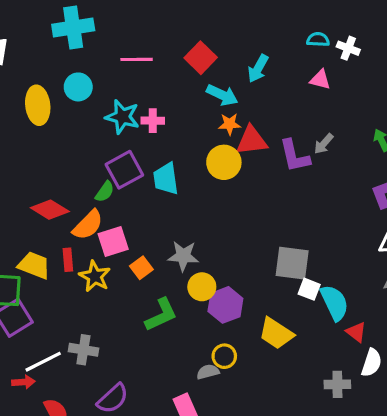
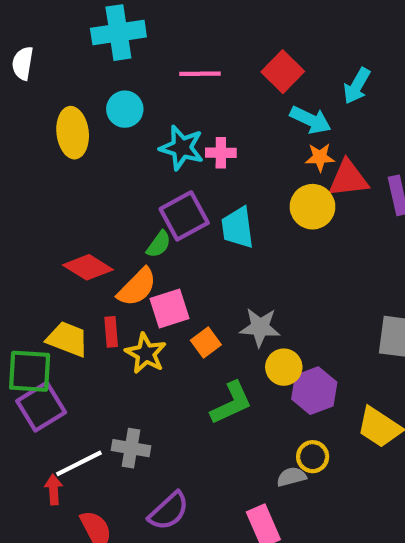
red arrow: (23, 382) -> (54, 490), turned -90

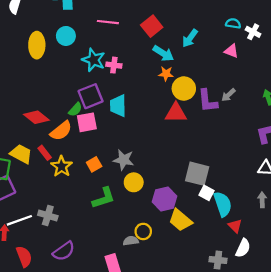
red triangle: (348, 179) -> (176, 113), moved
yellow circle: (313, 207) -> (184, 89), moved
pink square: (170, 309) -> (87, 122), moved
red rectangle: (111, 332) -> (45, 153), turned -40
purple hexagon: (314, 391) -> (165, 199), moved

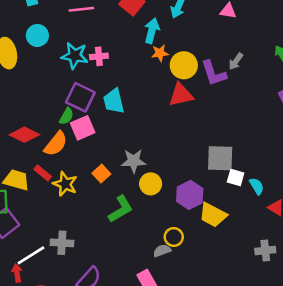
cyan arrow: (163, 53) -> (152, 31), turned -95
purple square: (91, 96) -> (80, 97), turned -30
cyan semicircle: (223, 204) -> (257, 186), size x0.6

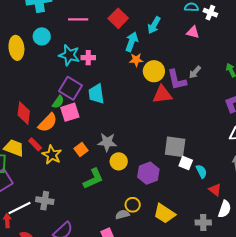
red triangle: (181, 95) -> (162, 94), moved
red diamond: (24, 135) -> (24, 113), turned 65
yellow trapezoid: (213, 215) -> (164, 214), moved

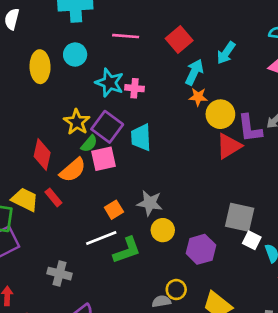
red triangle: (162, 94) -> (229, 146), turned -30
yellow star: (52, 155) -> (77, 122), moved
white line: (20, 208) -> (101, 238), moved

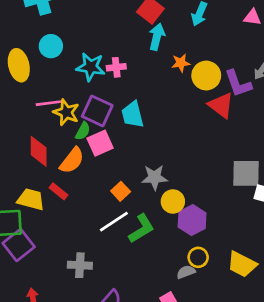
pink line: (126, 36) -> (49, 103), moved
cyan arrow: (194, 72) -> (157, 37), moved
red triangle: (229, 146) -> (221, 105), turned -40
purple hexagon: (201, 249) -> (192, 220), moved

